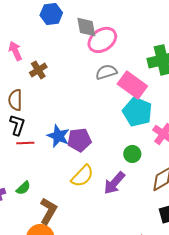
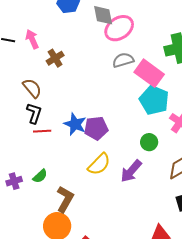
brown semicircle: (15, 100) -> (32, 88), turned 140

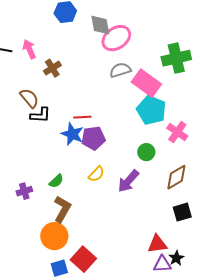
black L-shape: (34, 113) -> (40, 115), moved, turned 75
red line: (42, 131) -> (82, 117), moved
yellow semicircle: (99, 164) -> (96, 174), size x0.7
green semicircle: (40, 176) -> (56, 181), moved
purple cross: (14, 181) -> (24, 191), moved

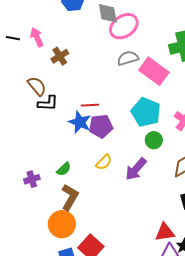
cyan pentagon: (151, 110) -> (146, 112), moved

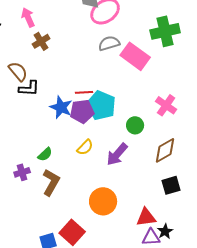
pink arrow: (37, 37) -> (28, 17), moved
red line: (90, 105) -> (84, 92), moved
cyan pentagon: (146, 112) -> (101, 105), moved
purple cross: (32, 179) -> (22, 172), moved
orange circle: (62, 224) -> (103, 201), moved

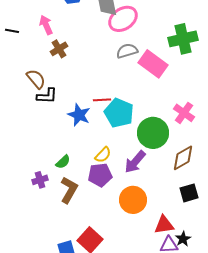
purple pentagon: (82, 111) -> (100, 175), moved
green circle: (135, 125) -> (153, 133), size x1.8
orange circle: (103, 201) -> (133, 200), moved

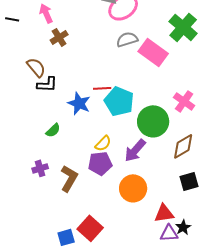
green cross: (183, 39) -> (183, 27), turned -36
green semicircle: (63, 162) -> (53, 130), moved

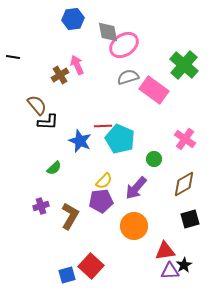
pink arrow: (46, 13) -> (77, 65), moved
green circle: (153, 121) -> (154, 159), size x0.5

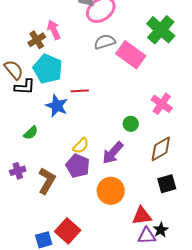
cyan pentagon: (120, 139) -> (48, 69), moved
purple pentagon: (101, 201) -> (78, 166), turned 30

